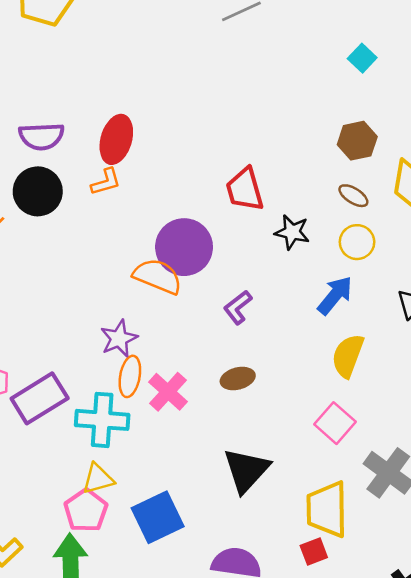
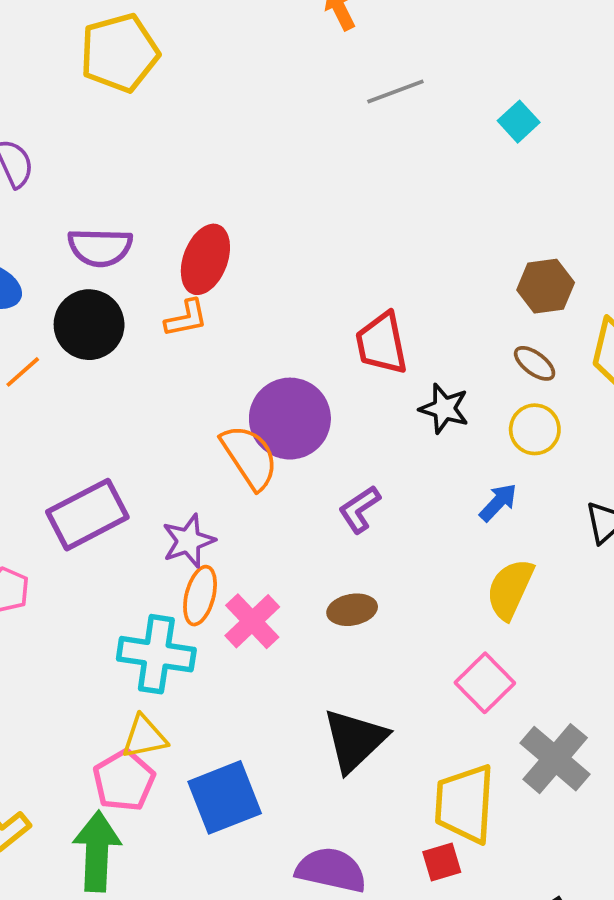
cyan square: (362, 58) -> (519, 122), moved
orange semicircle: (158, 276) -> (250, 457), turned 30
blue arrow: (335, 295) -> (498, 502), size x0.7
purple rectangle: (40, 398) -> (87, 515), moved

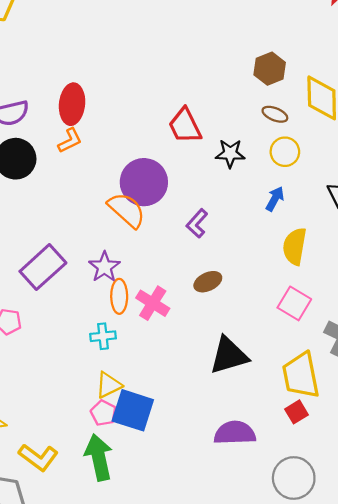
cyan cross: (156, 654) -> (103, 336), size x0.6
black triangle: (355, 740) -> (229, 355), turned 42
pink pentagon: (124, 781) -> (103, 413), size x0.7
blue square: (225, 797) -> (133, 410), moved, turned -36

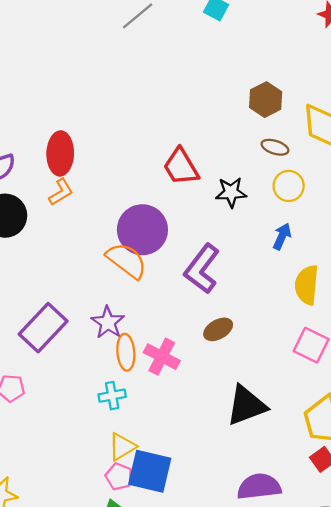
purple L-shape: (197, 223) -> (202, 269), size x1.6

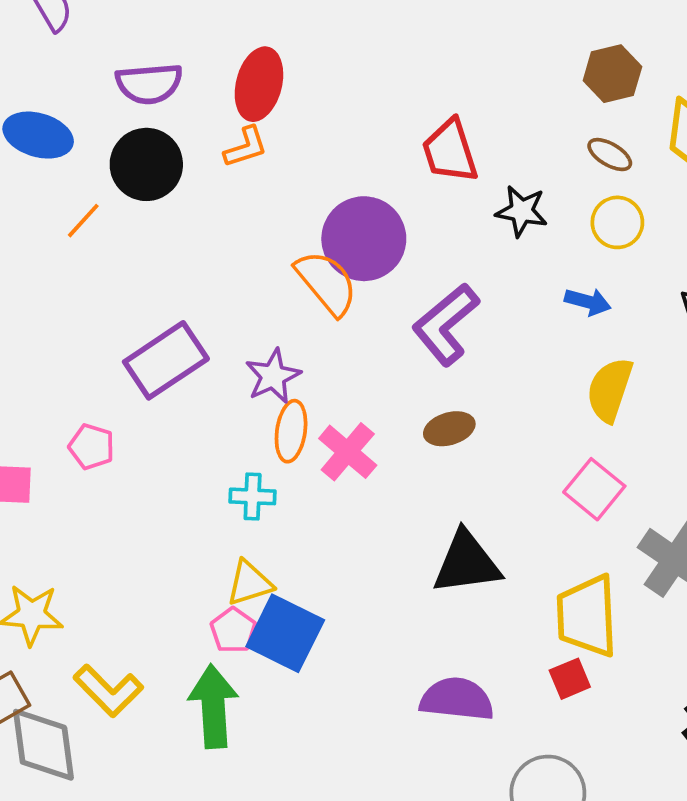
blue arrow: (282, 236) -> (588, 302), turned 68

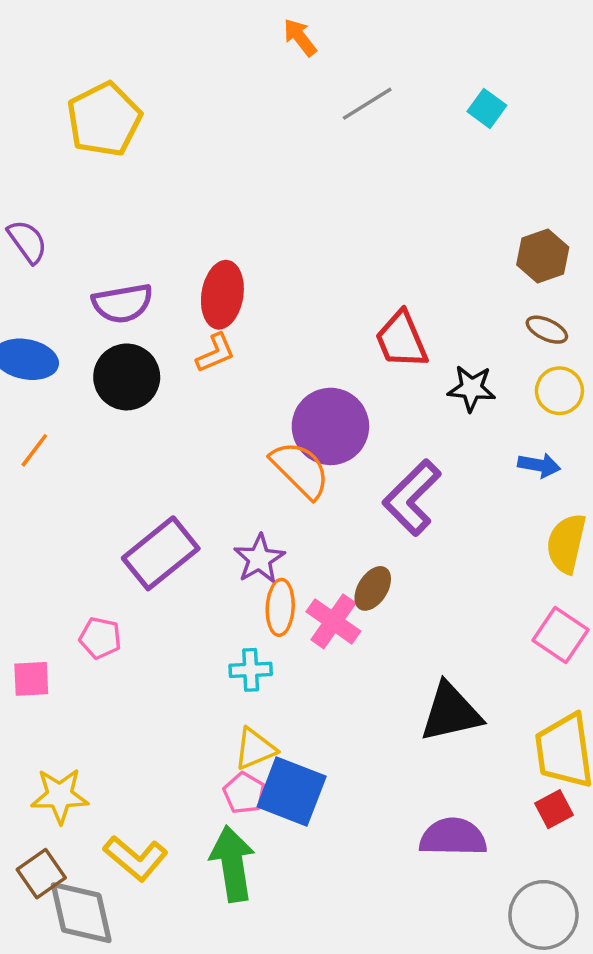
orange line: (83, 221) -> (34, 450), moved
brown ellipse: (449, 429) -> (373, 588), moved, turned -36

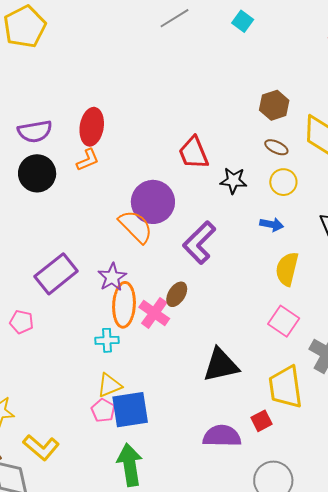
orange ellipse: (280, 607) -> (124, 305), size x1.4
blue square: (292, 791) -> (130, 410), turned -30
red square: (554, 809) -> (261, 421), moved
green arrow: (232, 864) -> (130, 465), moved

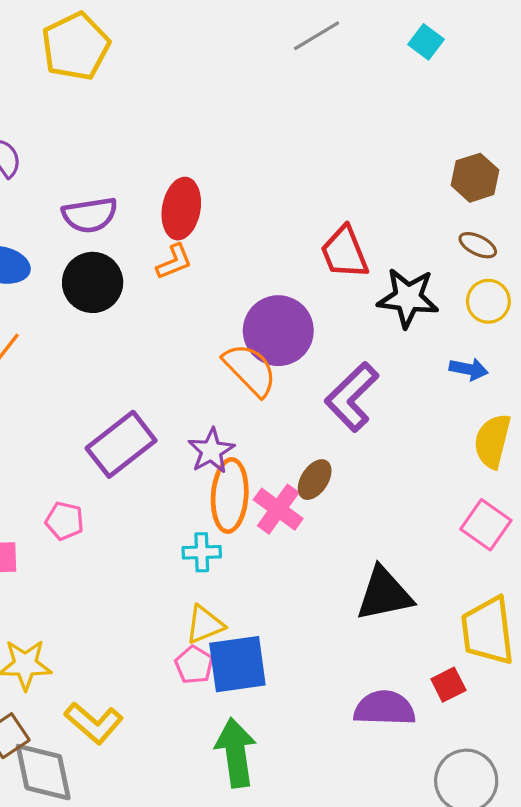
black star: (233, 181) -> (408, 298), size x1.4

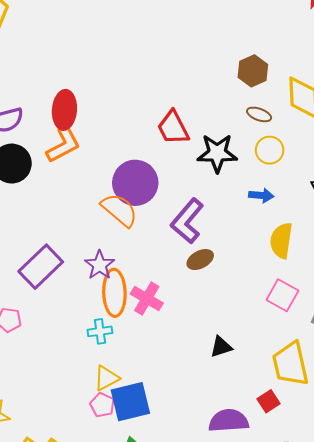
orange L-shape: (174, 262) -> (63, 145), size x1.5
brown ellipse: (315, 480) -> (200, 260), moved, turned 35
black triangle: (384, 594) -> (221, 347), size x0.6

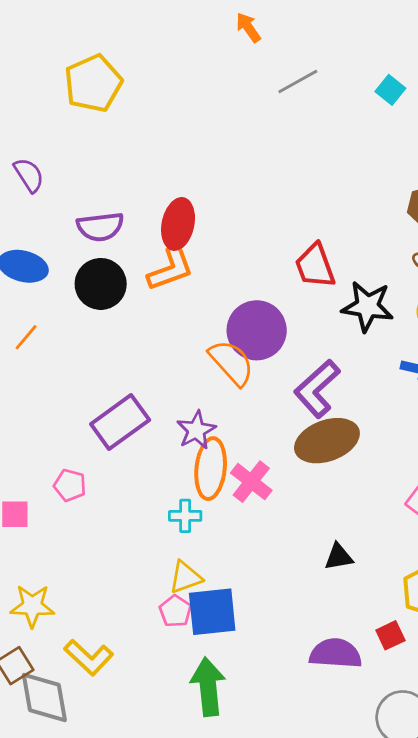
brown ellipse: (200, 260) -> (327, 441), size x1.8

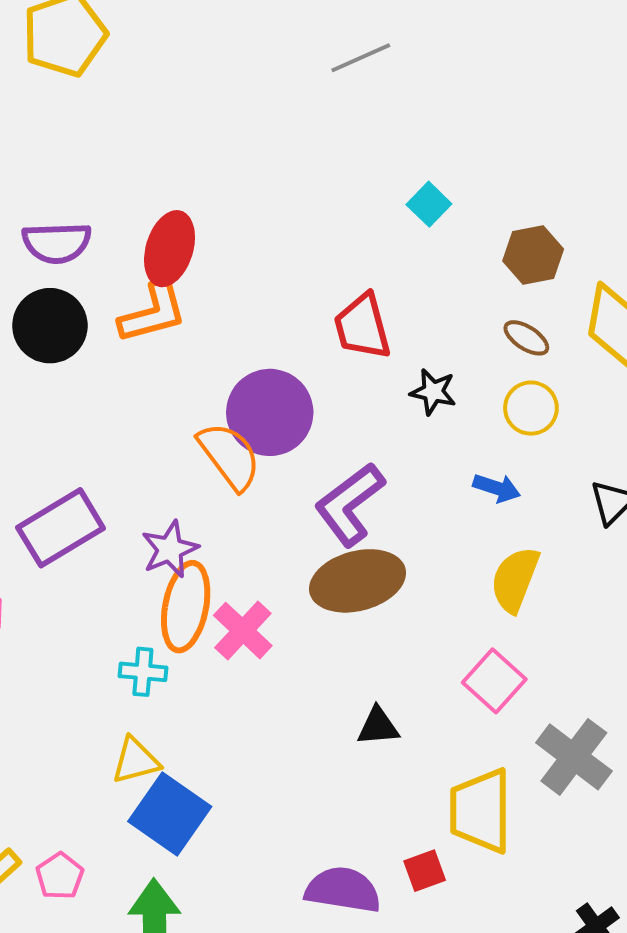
cyan square: (390, 90) -> (429, 204), moved
black star: (367, 306) -> (433, 392), size x0.6
black triangle: (339, 557) -> (378, 726), moved
pink pentagon: (175, 611) -> (60, 876), moved
blue square: (212, 612) -> (170, 814), turned 36

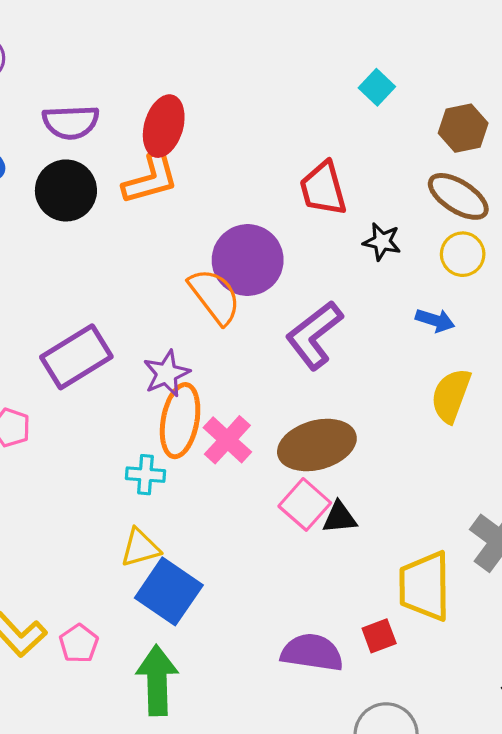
brown ellipse: (526, 338) -> (458, 196), size x1.6
brown ellipse: (358, 581) -> (317, 445), moved
pink square: (494, 681) -> (305, 504), moved

